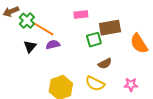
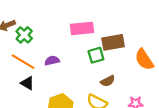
pink rectangle: (81, 15) -> (82, 28), size x1.5
orange line: (43, 29) -> (23, 62), moved
black triangle: (30, 47) -> (27, 83), moved, turned -40

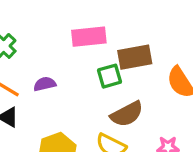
brown semicircle: (108, 81) -> (127, 114), size x1.5

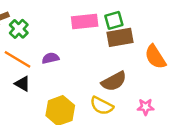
green square: (110, 76) -> (114, 20), moved

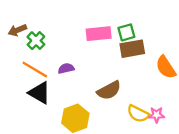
brown semicircle: (114, 81) -> (109, 90), moved
black triangle: (22, 84) -> (39, 93), size x1.5
yellow semicircle: (102, 106) -> (138, 114), moved

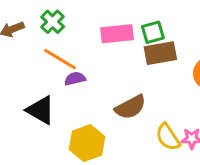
green cross: (36, 41) -> (53, 22), moved
orange line: (35, 70) -> (60, 59), moved
yellow semicircle: (138, 114) -> (168, 137), turned 30

